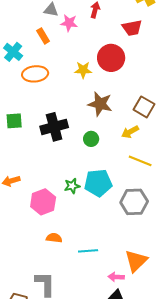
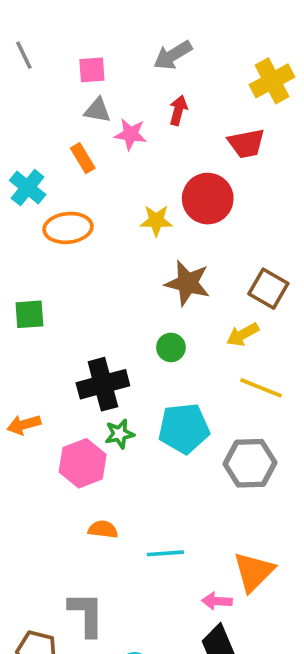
black cross: (54, 127) -> (103, 384), moved
green star: (72, 186) -> (119, 434), moved

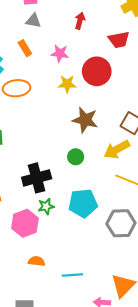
pink star: (131, 134) -> (60, 53), moved
yellow arrow: (243, 335) -> (117, 149), size x1.4

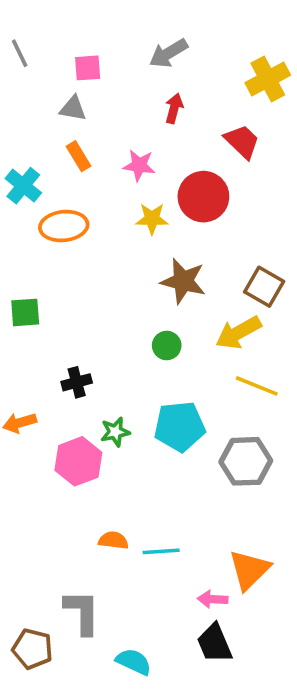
gray triangle: (33, 21) -> (73, 108), moved
red trapezoid: (119, 40) -> (242, 141), turned -125
black cross: (37, 178) -> (77, 382), moved, size x0.6
orange semicircle: (37, 261) -> (113, 540), moved

